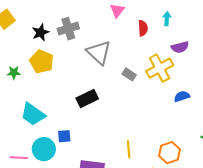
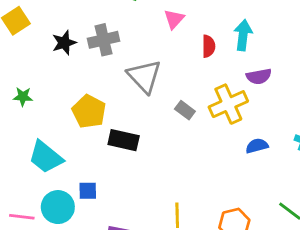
cyan arrow: (167, 19) -> (243, 35), size x1.5
yellow pentagon: (42, 62) -> (89, 111), moved
black rectangle: (87, 99) -> (124, 140), turned 35

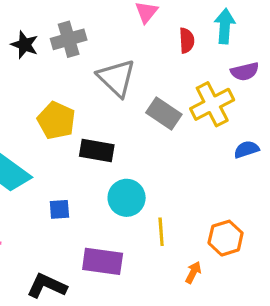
black star: (64, 43) -> (25, 45), turned -30
gray rectangle: (185, 110) -> (164, 113), size x1.5
cyan circle: (58, 207) -> (127, 198), moved

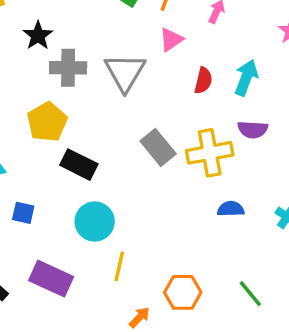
gray cross: (69, 39) -> (68, 68), moved
gray triangle: (116, 78) -> (125, 72), moved

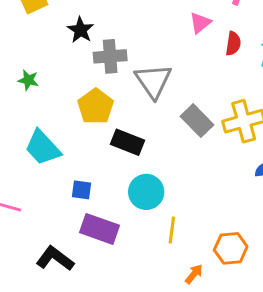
gray triangle: (125, 72) -> (153, 81), moved
red semicircle: (203, 80) -> (233, 44), moved
purple rectangle: (51, 279) -> (100, 229), moved

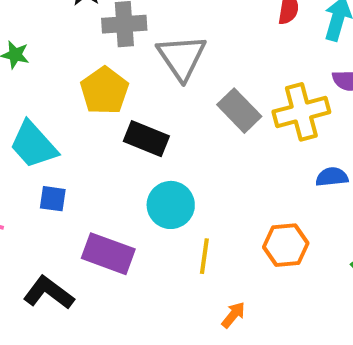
blue square: (82, 190) -> (53, 199), moved
orange hexagon: (231, 248) -> (286, 245), moved

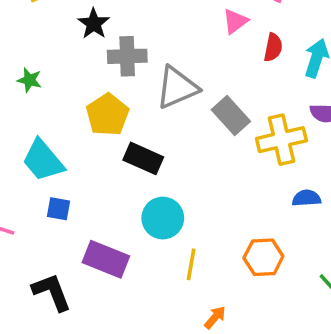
gray triangle: (182, 57) -> (177, 87), turned 39
gray rectangle: (239, 111) -> (231, 116), moved
black L-shape: (49, 293) -> (52, 292), turned 30

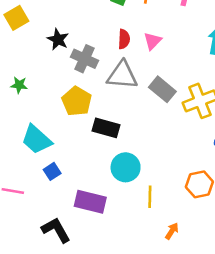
pink triangle: (235, 21) -> (153, 41), moved
red semicircle: (273, 47) -> (124, 39), moved
gray cross: (127, 56) -> (84, 59), turned 35
gray triangle: (177, 87) -> (122, 75), turned 36
blue square: (58, 209) -> (52, 171), turned -35

